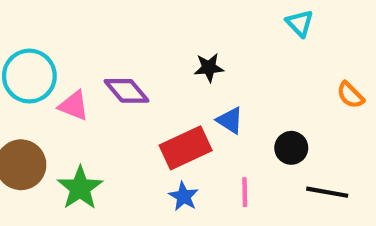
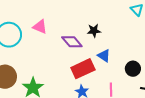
purple diamond: (127, 91) -> (72, 42), moved
pink triangle: (74, 106) -> (40, 27), moved

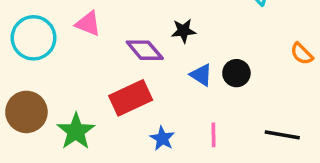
red rectangle: (83, 69) -> (131, 98), moved
black circle: (133, 69) -> (236, 73), moved

